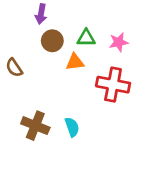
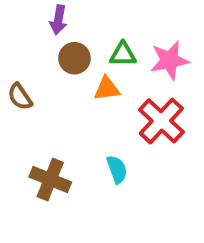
pink star: (119, 42) -> (169, 60), size x1.4
red cross: (113, 85) -> (161, 121), turned 32
cyan semicircle: (72, 127) -> (117, 169), moved

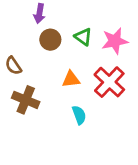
green triangle: (123, 54) -> (83, 37), turned 36
orange triangle: (107, 89) -> (71, 79), moved
brown cross: (50, 180) -> (26, 100), moved

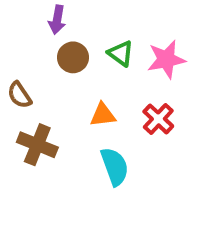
red cross: (109, 82) -> (158, 119), size x0.7
cyan semicircle: (79, 115) -> (115, 167), size x1.4

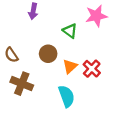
brown circle: (73, 57) -> (48, 54), moved
pink star: (166, 59) -> (96, 16), moved
orange triangle: (103, 115) -> (70, 66), moved, turned -35

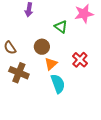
orange triangle: (70, 66) -> (51, 64), moved

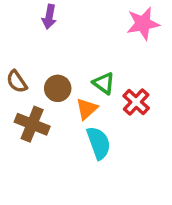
green triangle: (61, 27) -> (104, 83), moved
brown circle: (42, 47) -> (58, 88), moved

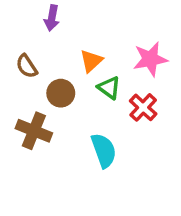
pink star: (143, 24) -> (150, 59), moved
brown semicircle: (17, 82) -> (27, 66), moved
orange triangle: (87, 109) -> (91, 61), moved

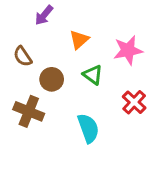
purple arrow: (52, 18) -> (44, 15), turned 30
orange triangle: (91, 61) -> (79, 40), moved
red cross: (143, 107) -> (134, 102), moved

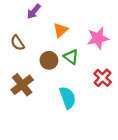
brown circle: (52, 79) -> (49, 60), moved
brown cross: (29, 111) -> (22, 85), turned 30

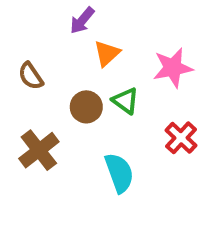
purple arrow: (34, 11) -> (82, 20), moved

